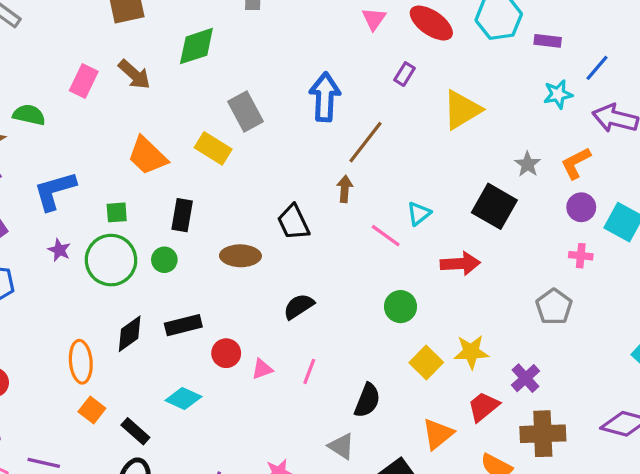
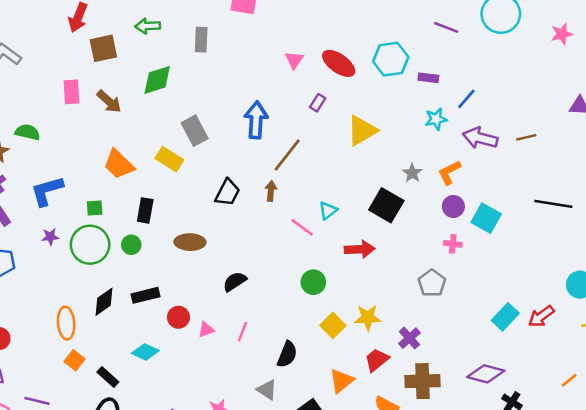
pink rectangle: (84, 81) -> (72, 92), moved, turned -30
black trapezoid: (293, 222) -> (227, 193), moved, turned -128
purple star: (59, 250) -> (50, 237), turned -30

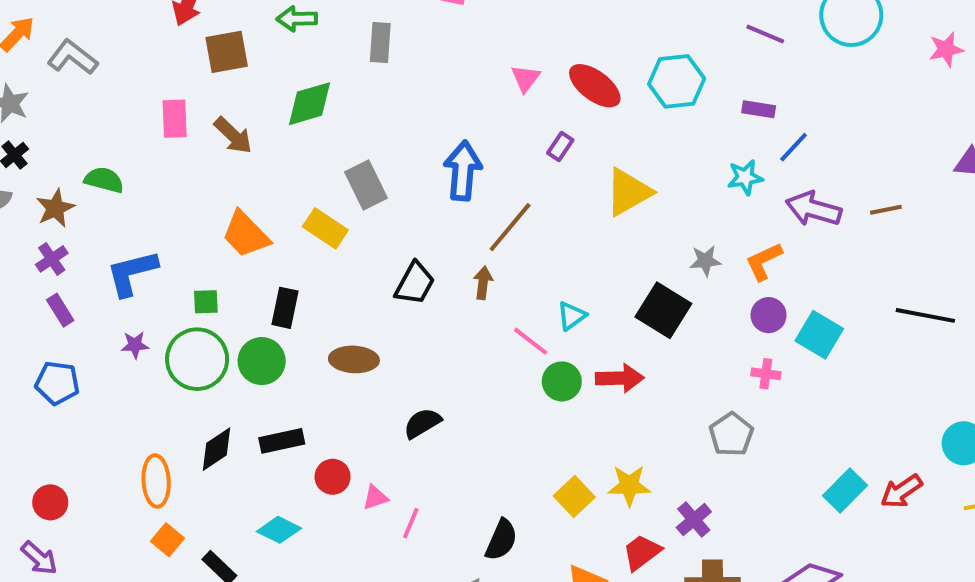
purple rectangle: (428, 78) -> (759, 109), moved
gray star: (412, 173) -> (705, 261), turned 30
green circle: (131, 245) -> (262, 361), size x1.5
green circle: (313, 282) -> (562, 381), moved
pink line: (242, 332) -> (411, 523), moved

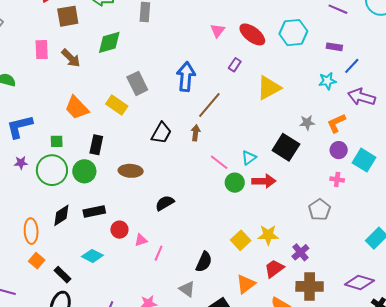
cyan triangle: (572, 316) -> (249, 158), moved

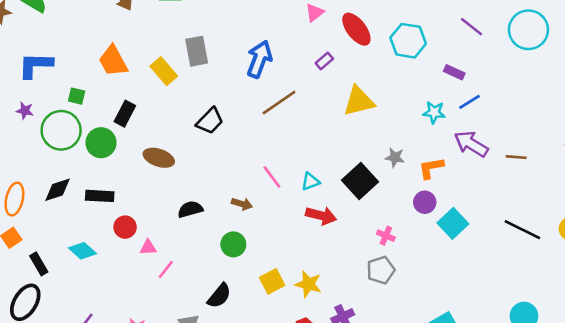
brown arrow: (196, 133) -> (242, 204), moved, turned 84
pink cross: (337, 179) -> (386, 236), moved
green circle: (235, 183) -> (233, 244), moved

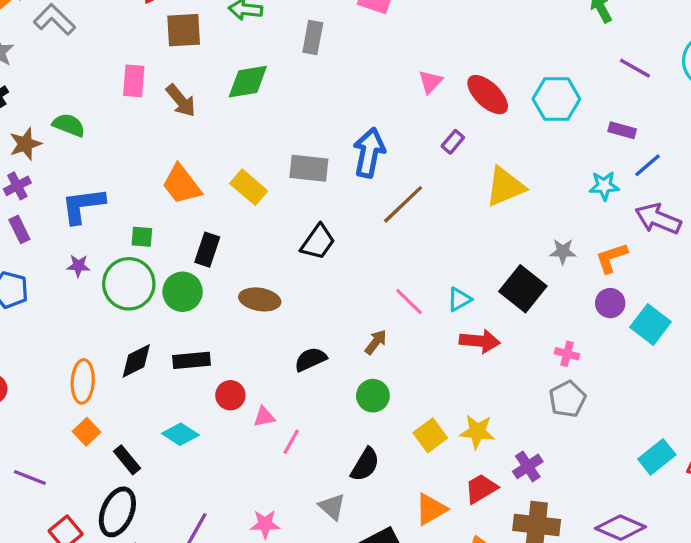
gray rectangle: (197, 51) -> (309, 168), moved, turned -64
brown arrow: (242, 204) -> (376, 342), turned -60

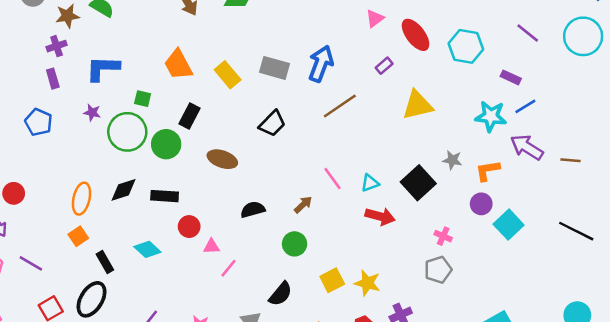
cyan star: (604, 186) -> (491, 116), size x1.4

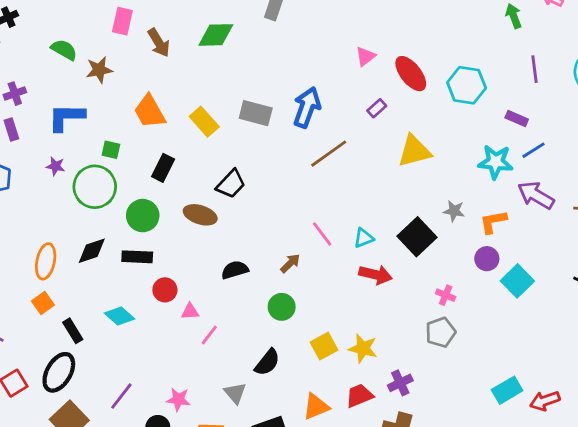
brown star: (67, 16) -> (99, 70), moved
purple line: (528, 33) -> (534, 69), turned 45
black trapezoid: (272, 124) -> (231, 184), moved
green circle: (166, 144) -> (143, 216), moved

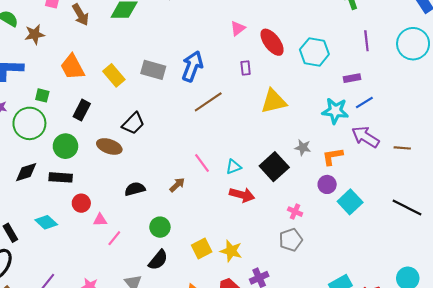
purple rectangle: (377, 108) -> (246, 68), turned -56
purple rectangle: (517, 119) -> (352, 78), turned -35
green circle: (282, 307) -> (160, 227), moved

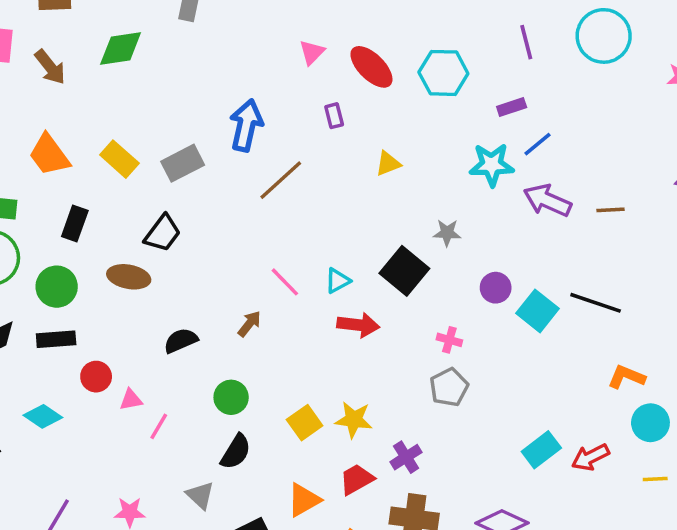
gray rectangle: (153, 70) -> (183, 163), moved, turned -35
yellow triangle: (274, 101) -> (388, 164), size x0.6
orange L-shape: (332, 156) -> (626, 377), moved, turned 40
black line: (407, 208) -> (596, 303), moved

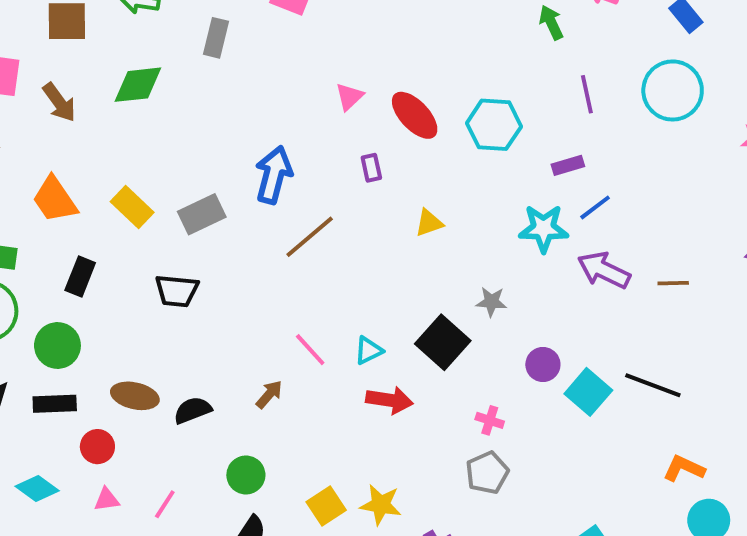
black trapezoid: (163, 233) -> (177, 291), turned 57
brown ellipse: (129, 277) -> (135, 396), moved
pink triangle: (131, 400) -> (107, 500), moved

